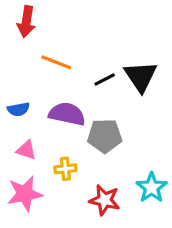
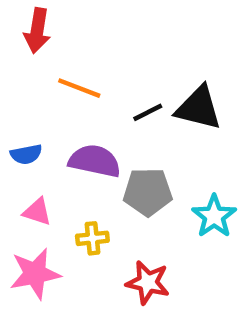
black triangle: (141, 76) -> (199, 108), turned -42
cyan star: (152, 188) -> (214, 216), moved

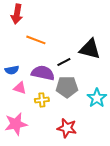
black line: (148, 112) -> (64, 62), moved
pink triangle: (37, 212) -> (20, 88), moved
yellow cross: (92, 238) -> (42, 100), moved

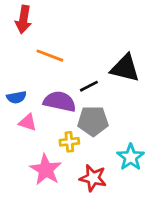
cyan star: (97, 98) -> (131, 157), moved
yellow cross: (42, 100) -> (69, 142), moved
pink star: (16, 124) -> (46, 170), moved, turned -30

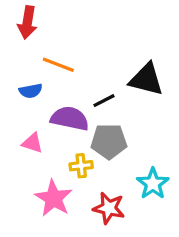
blue semicircle: (16, 97) -> (31, 91), moved

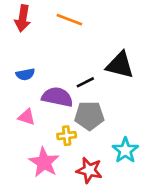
orange line: (58, 65) -> (69, 20), moved

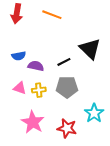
black triangle: (120, 65) -> (90, 49), turned 30
purple semicircle: (57, 97) -> (36, 66), moved, size x0.7
yellow cross: (67, 136) -> (39, 90), moved

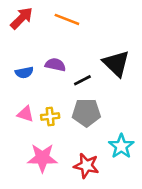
red arrow: (17, 14) -> (22, 18), turned -144
purple semicircle: (36, 66) -> (55, 65), moved
pink star: (33, 122) -> (42, 158), turned -30

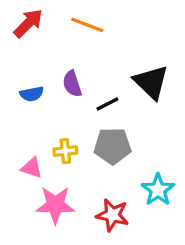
purple semicircle: (55, 65) -> (72, 84), turned -120
pink triangle: (26, 114) -> (32, 168), moved

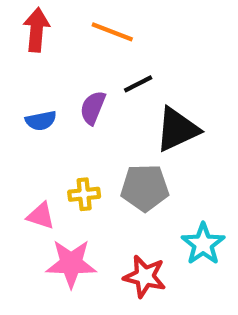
red arrow: (28, 23) -> (36, 30), turned -40
black triangle: (151, 82) -> (177, 129), moved, turned 51
purple semicircle: (72, 84) -> (93, 108), turned 40
black line: (107, 104) -> (138, 84), moved

